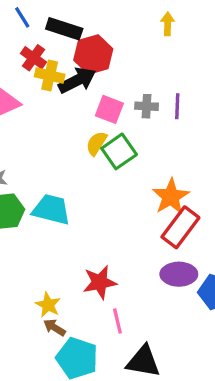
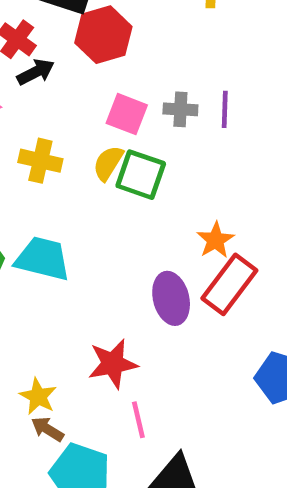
yellow cross: (50, 76) -> (40, 161), moved
black arrow: (77, 80) -> (36, 72), moved, size x0.7
green square: (119, 151) -> (141, 175), turned -36
orange star: (171, 197) -> (215, 240), size x0.7
purple ellipse: (179, 274) -> (171, 298), moved, turned 76

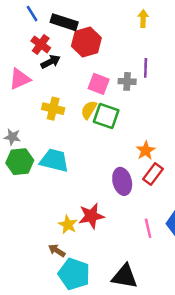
purple line: (225, 109) -> (146, 68), moved
red rectangle: (229, 284) -> (153, 174), size x0.7
yellow star: (38, 396) -> (68, 225), moved
pink line: (138, 420) -> (148, 228), moved

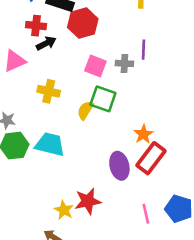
red cross: (41, 44) -> (36, 26), turned -30
yellow semicircle: (89, 110) -> (85, 110), moved
red rectangle: (153, 174) -> (151, 158), size x1.4

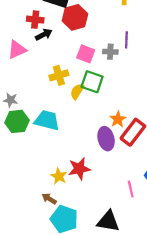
yellow cross: (49, 91) -> (59, 75), moved, turned -30
orange star: (143, 134) -> (118, 119), moved
pink line: (146, 214) -> (131, 189), moved

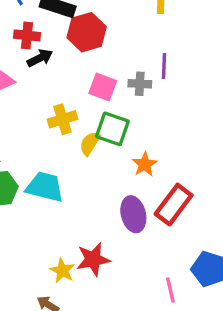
orange star: (118, 119) -> (145, 164), moved

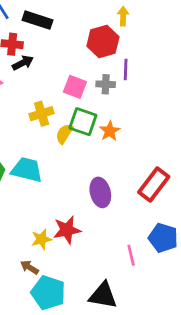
red hexagon: (87, 32) -> (103, 41), moved
orange star: (145, 164) -> (110, 131), moved
red rectangle: (174, 205) -> (154, 184), moved
yellow star: (62, 271) -> (42, 239), turned 30

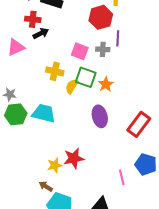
yellow cross: (42, 114) -> (55, 71), turned 30
purple ellipse: (100, 192) -> (100, 116), moved

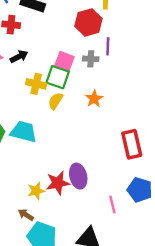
black arrow: (41, 33) -> (19, 57), moved
green square: (86, 77) -> (58, 77), moved
purple ellipse: (100, 116) -> (78, 176), moved
red rectangle: (139, 124) -> (132, 144), turned -50

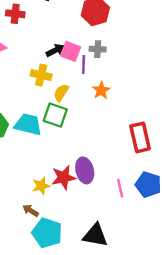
purple line: (108, 46) -> (84, 64), moved
black arrow: (19, 57) -> (55, 50), moved
green square: (58, 77) -> (55, 115), moved
pink line: (112, 205) -> (120, 188), moved

